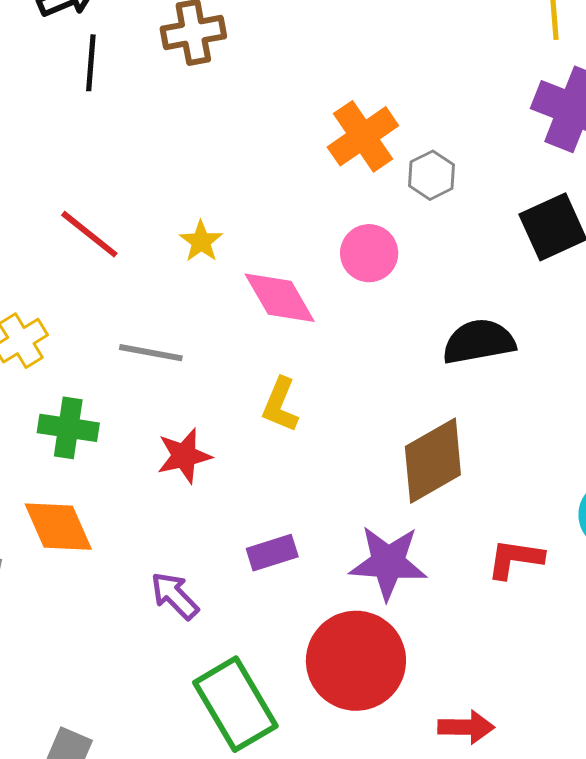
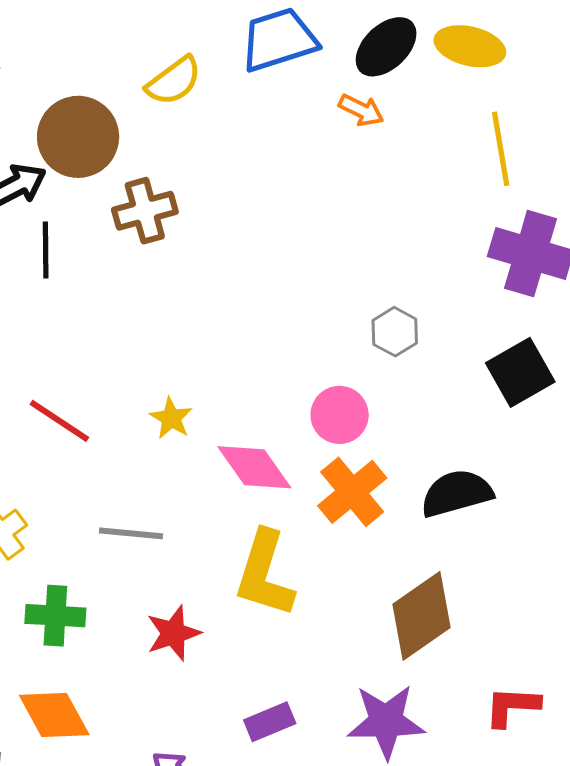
orange cross: (363, 136) -> (352, 492), moved
yellow L-shape: (280, 405) -> (264, 574), size x1.6

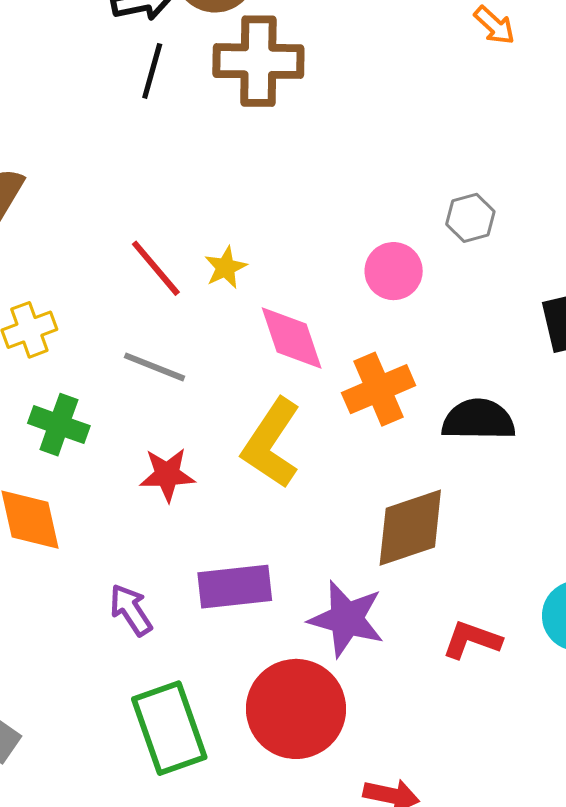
brown cross: (145, 211) -> (258, 61), size x1.4
gray hexagon: (395, 332) -> (470, 218), moved
pink circle: (340, 415) -> (394, 271), moved
red line: (59, 421) -> (156, 268), moved
purple rectangle: (270, 722) -> (235, 587), size x1.5

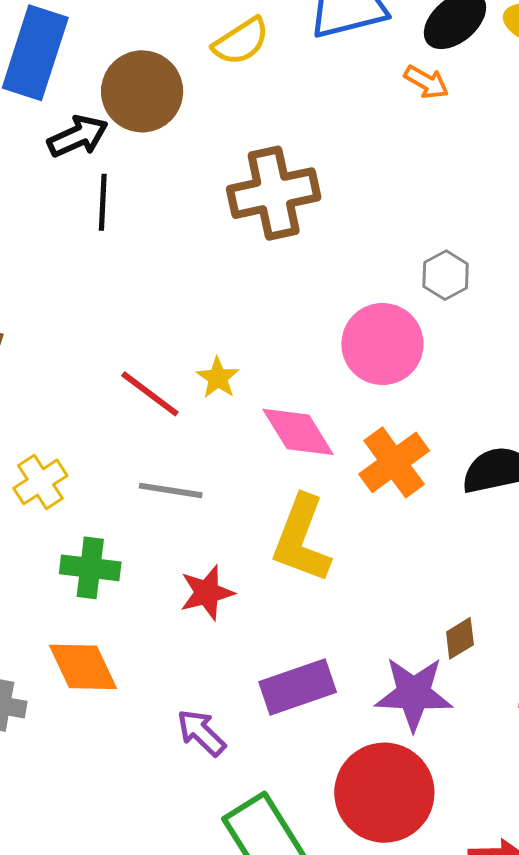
brown cross: (258, 61) -> (274, 193), moved
pink circle: (394, 271) -> (382, 344), size x1.4
brown diamond: (410, 528) -> (460, 638), moved, size x0.5

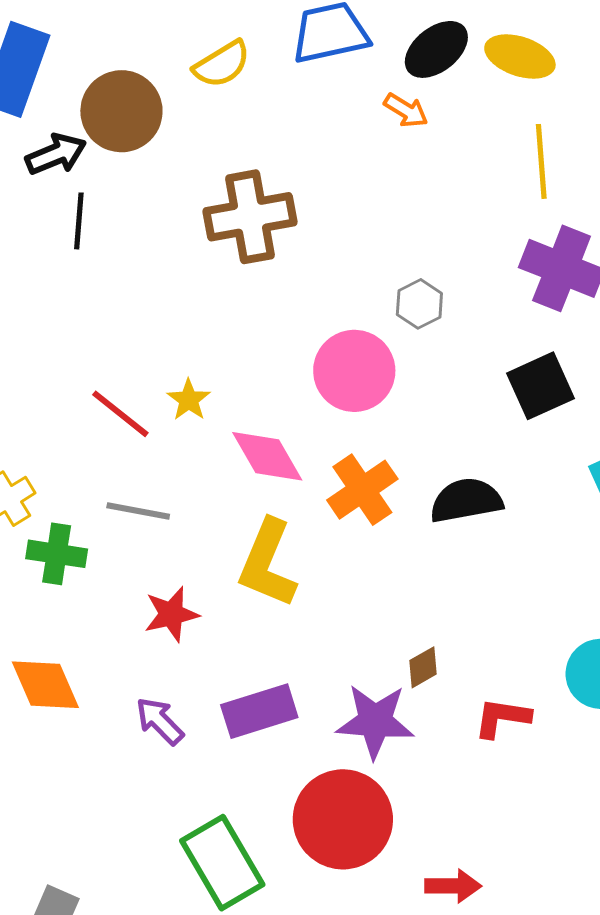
green cross: (90, 568) -> (57, 554), moved
purple arrow: (201, 733) -> (160, 721), moved

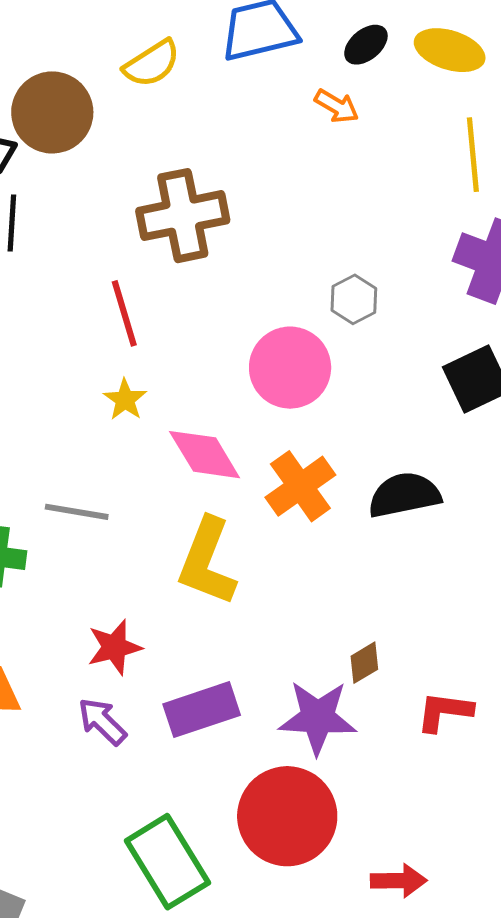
black ellipse: (436, 49) -> (366, 45), size x0.7
red line: (120, 414) -> (124, 313), moved, turned 36
red star: (171, 614) -> (114, 647), moved

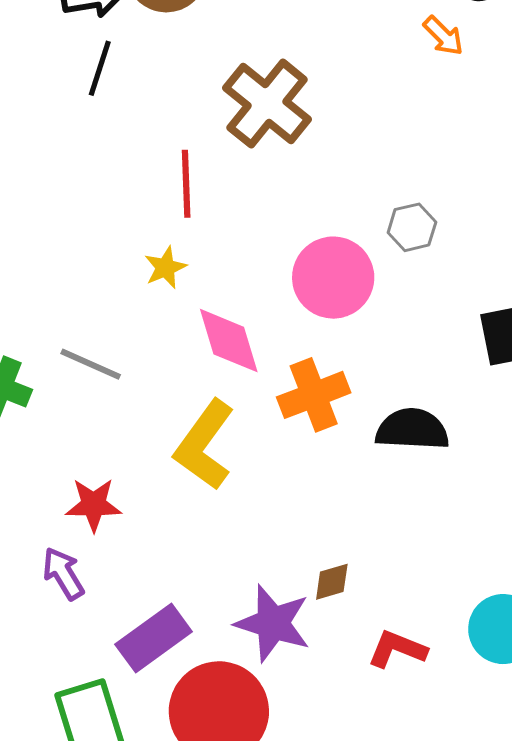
brown cross: (183, 216) -> (267, 104), turned 36
purple rectangle: (202, 710) -> (154, 638), moved, turned -32

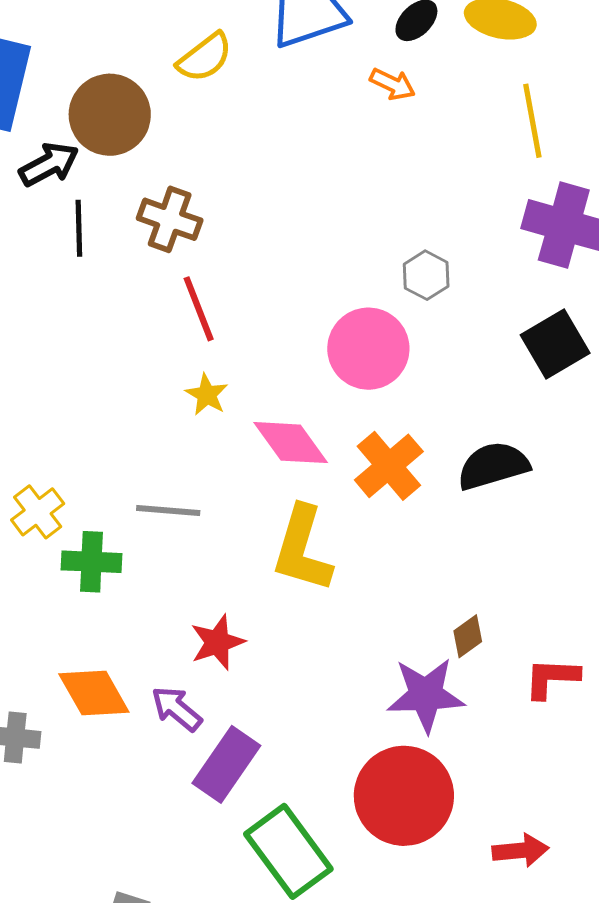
brown cross: (267, 104) -> (170, 219), moved, size x0.7
purple arrow: (63, 574) -> (177, 709), moved
purple rectangle: (154, 638) -> (226, 764), moved

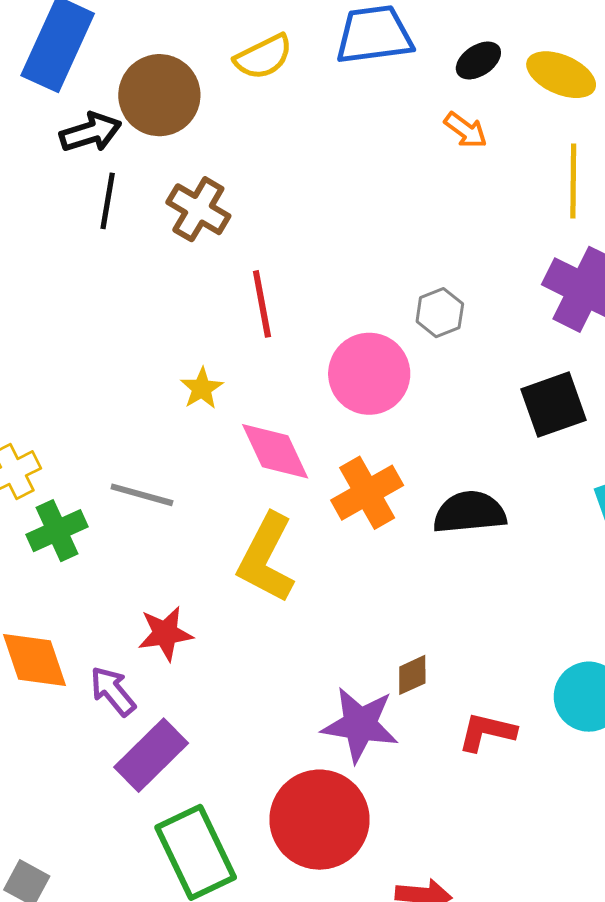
orange arrow: (393, 84) -> (466, 130), moved
red line: (199, 309) -> (262, 304), moved
green cross: (91, 562) -> (57, 531), turned -38

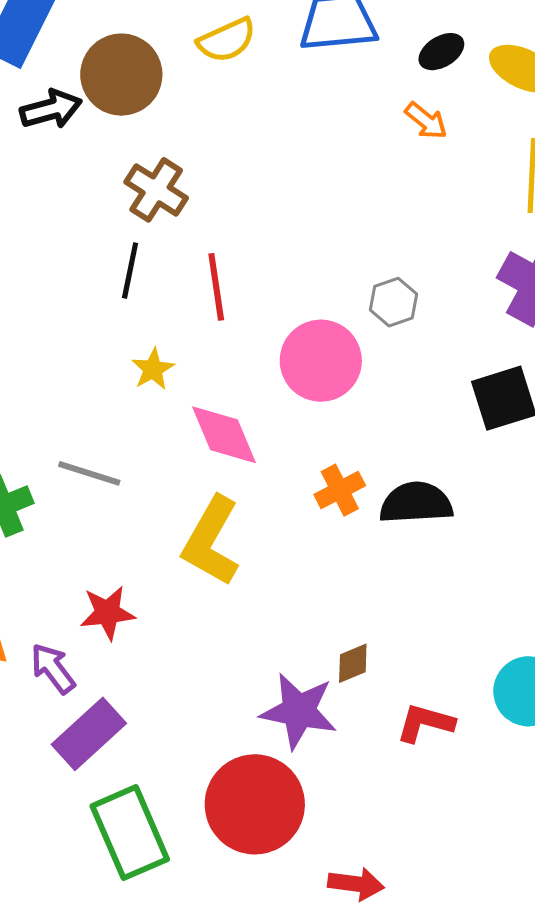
black line: (108, 201) -> (130, 270), moved
orange cross: (367, 493) -> (340, 490), moved, size x0.7

